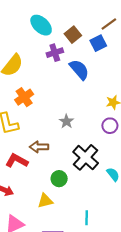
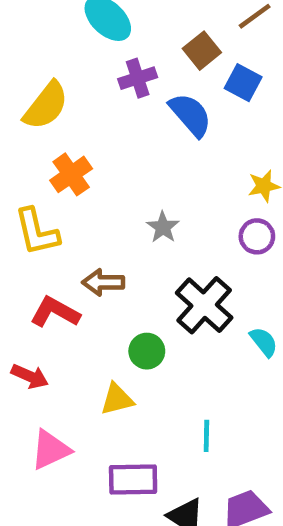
brown square: (73, 35) -> (202, 51), moved
blue square: (98, 43) -> (243, 83), moved, turned -35

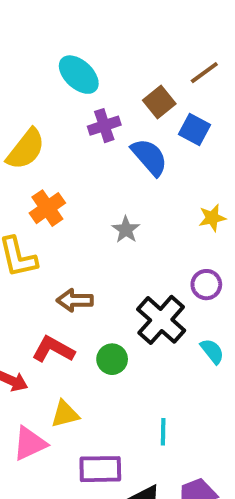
gray star: (163, 227) -> (126, 230), moved
purple circle: (257, 236) -> (206, 285), moved
red L-shape: (55, 312) -> (53, 349), moved
yellow triangle: (117, 399) -> (65, 414), moved

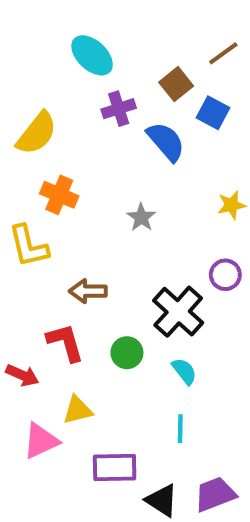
orange cross: (47, 208) -> (59, 195), turned -32
red L-shape: (53, 349) -> (65, 342), turned 45
cyan semicircle: (212, 351) -> (184, 371), moved

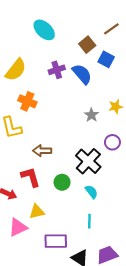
purple cross: (119, 109) -> (57, 70), moved
gray star: (141, 217) -> (91, 115), moved

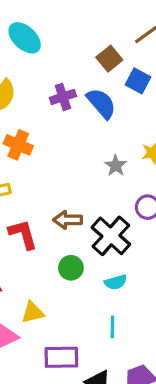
cyan ellipse: (44, 30) -> (25, 38), moved
brown arrow: (42, 151) -> (68, 220), moved
red L-shape: (30, 177) -> (23, 234), moved
cyan semicircle: (91, 192) -> (116, 282), turned 112

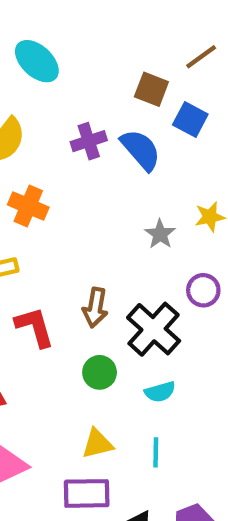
brown square: (109, 59) -> (151, 89), turned -30
brown arrow: (68, 220) -> (95, 308), turned -80
yellow triangle: (33, 313) -> (97, 444), moved

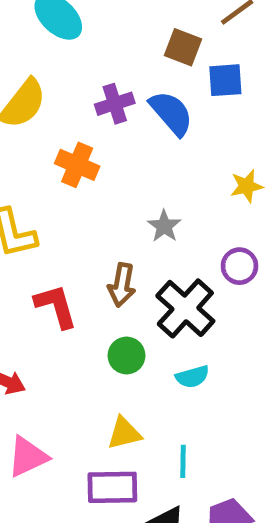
blue square: (190, 120) -> (225, 80), turned -32
orange cross: (28, 206) -> (77, 165), moved
gray star: (160, 234) -> (164, 226), moved
cyan line: (156, 452) -> (183, 461), moved

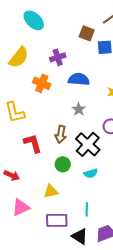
blue semicircle: (171, 113) -> (79, 79), moved, turned -45
yellow triangle: (124, 433) -> (51, 191), moved

